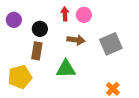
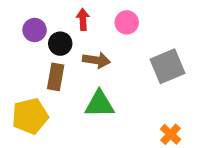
red arrow: (65, 14) -> (83, 19), moved
purple circle: (14, 20) -> (35, 30), moved
brown arrow: (76, 40) -> (96, 60), moved

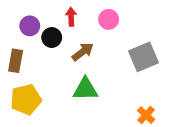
brown arrow: (96, 60) -> (83, 52), turned -45
brown rectangle: (56, 77) -> (16, 61), moved

